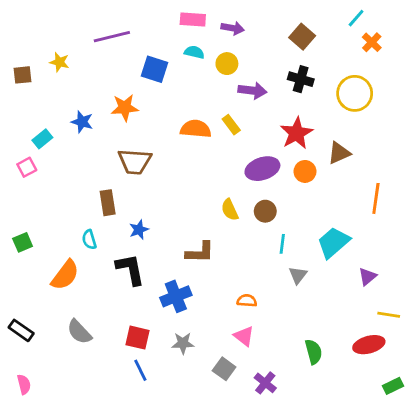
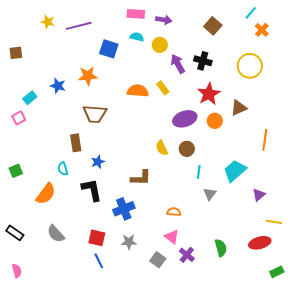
yellow star: (59, 62) -> (48, 22), moved
black cross: (301, 79) -> (203, 61), moved
purple arrow: (252, 91) -> (178, 64), turned -126
purple cross: (265, 383) -> (187, 255), moved

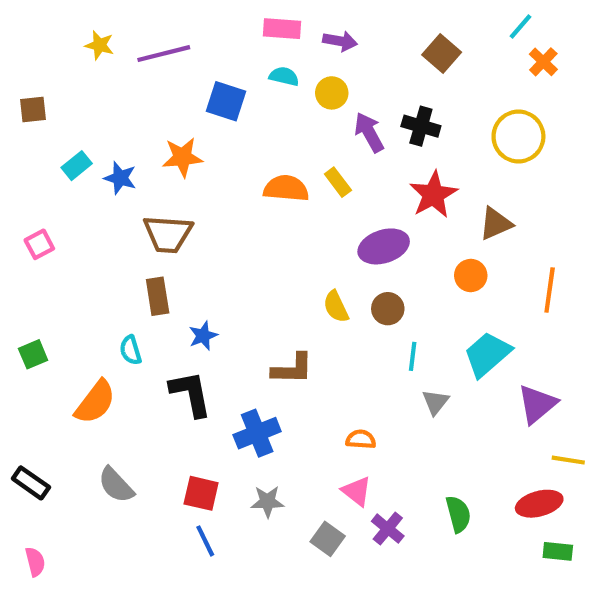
cyan rectangle: (30, 98) -> (77, 166), moved
brown trapezoid: (95, 114) -> (168, 234), moved
orange circle: (215, 121) -> (471, 275), moved
purple triangle: (259, 195) -> (537, 404), size x1.5
green rectangle: (277, 272) -> (558, 551), moved, turned 32

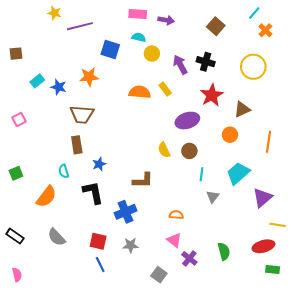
yellow star: (99, 45) -> (55, 13), moved
yellow circle: (332, 93) -> (152, 54), moved
gray square: (328, 539) -> (159, 275), moved

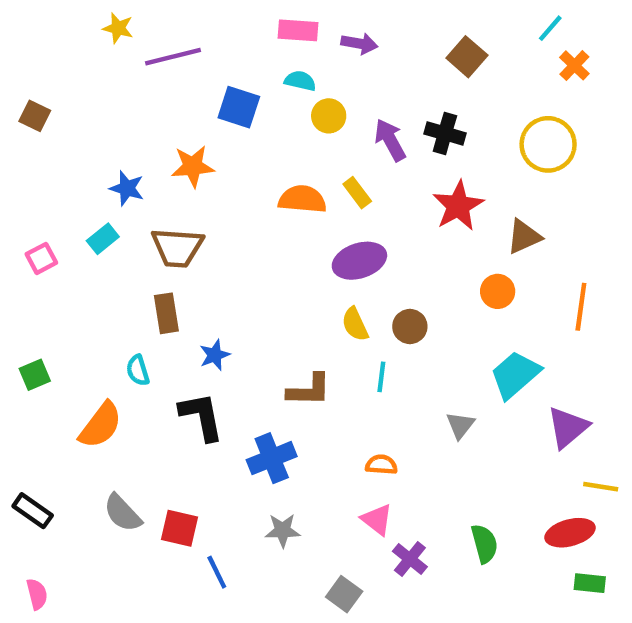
brown square: (16, 54) -> (35, 116), turned 32
cyan rectangle: (37, 81) -> (103, 239), moved
purple ellipse: (187, 121) -> (359, 261), moved
cyan line: (202, 174) -> (381, 377), moved
red square: (98, 241) -> (180, 528), moved

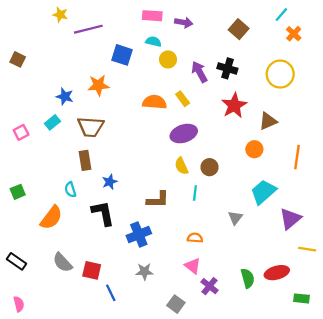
red ellipse: (570, 533) -> (277, 273), moved

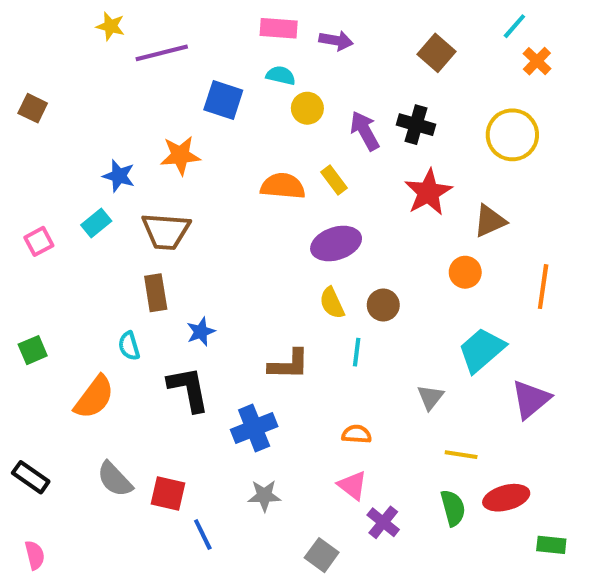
yellow line: (307, 249) -> (461, 455), moved

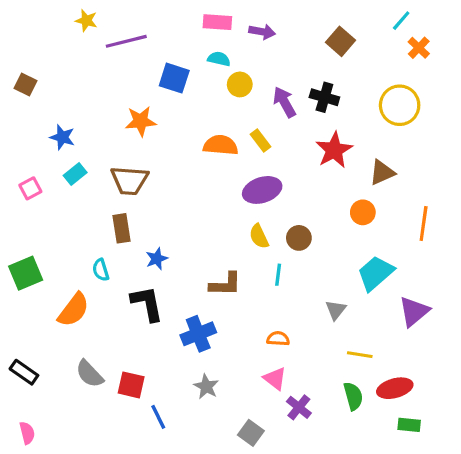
blue star: (119, 176) -> (62, 137), moved
green square: (33, 350) -> (26, 273), size x1.5
gray star: (264, 496) -> (206, 387), turned 30
green rectangle: (551, 545) -> (409, 425), moved

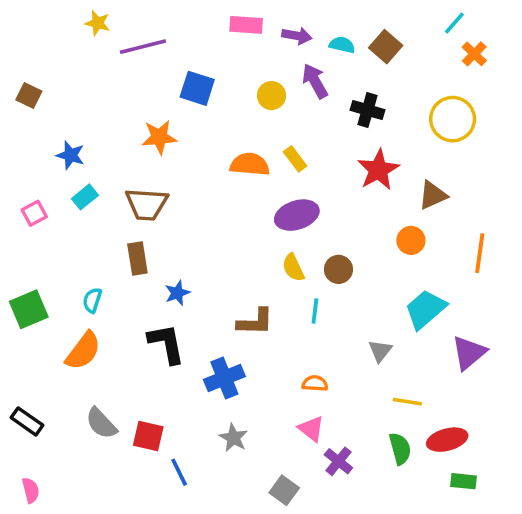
cyan semicircle: (219, 59) -> (342, 45), moved
purple arrow: (285, 102) -> (315, 81), moved
cyan semicircle: (101, 270) -> (92, 300), moved, turned 35

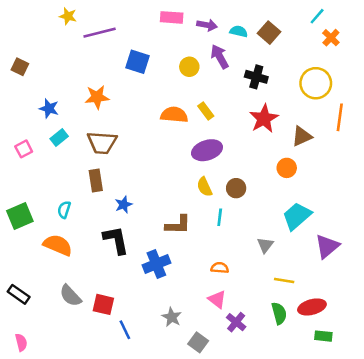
orange star: (159, 137) -> (97, 97), moved
orange line: (480, 253) -> (340, 117), moved
orange semicircle: (83, 351) -> (58, 245), turned -104
gray star: (233, 438) -> (172, 317), moved

